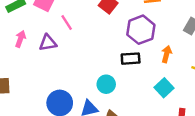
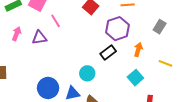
black rectangle: (131, 59) -> (108, 52), turned -35

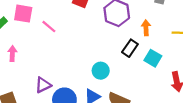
purple triangle: (39, 38) -> (43, 85), moved
black rectangle: (108, 52) -> (130, 48), moved

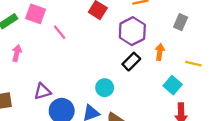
black rectangle: (130, 48) -> (131, 62), moved
cyan square: (153, 58) -> (173, 85), moved

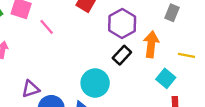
orange arrow: (160, 52) -> (151, 44), size x1.5
cyan circle: (105, 88) -> (95, 83), size x1.5

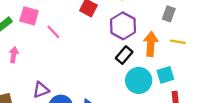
yellow line: (186, 55) -> (178, 42), moved
cyan square: (166, 78) -> (165, 75), turned 36
cyan circle: (95, 83) -> (139, 80), moved

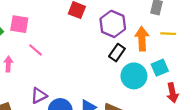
pink line: (53, 32) -> (36, 50), moved

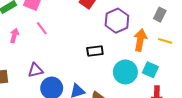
black rectangle: (117, 53) -> (95, 51), moved, turned 35
cyan square: (160, 68) -> (150, 70), turned 35

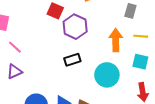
purple hexagon: (117, 21) -> (75, 27), moved
purple triangle: (35, 70) -> (14, 72), moved
cyan square: (150, 70) -> (140, 62), moved

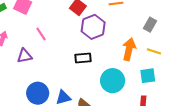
pink line: (15, 47) -> (41, 34), moved
cyan square: (140, 62) -> (148, 76), turned -35

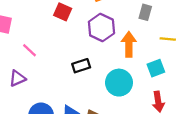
purple hexagon: (93, 27) -> (101, 27), moved
yellow line: (154, 51) -> (168, 39), moved

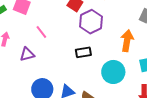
purple hexagon: (101, 27) -> (91, 22), moved

